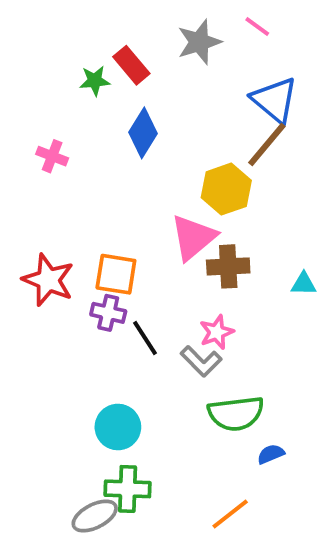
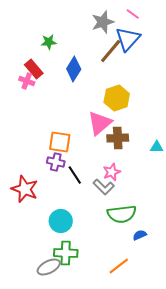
red rectangle: (131, 65) -> (34, 69), moved
blue triangle: (275, 100) -> (128, 39), moved, turned 32
brown line: (267, 145) -> (111, 51), moved
red star: (48, 280) -> (25, 189), moved

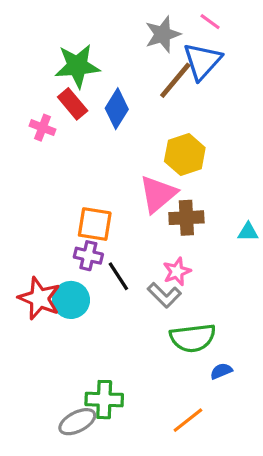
green star: (49, 42) -> (77, 66), size x1.8
red rectangle: (34, 69) -> (73, 104), moved
cyan circle: (61, 221) -> (71, 300), moved

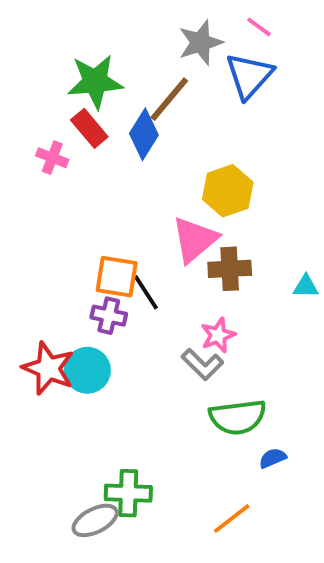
brown line: (175, 80) -> (169, 99), moved
black line: (118, 276) -> (146, 292), moved

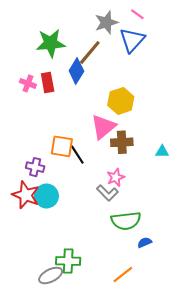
red rectangle: (89, 128) -> (48, 82), moved, turned 30
purple cross: (109, 316) -> (35, 167), moved

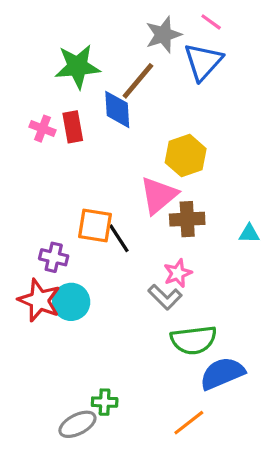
blue diamond: (76, 71) -> (117, 109), turned -35
blue semicircle: (145, 242) -> (222, 373), size x2.0
green cross: (68, 261) -> (105, 402), size x0.7

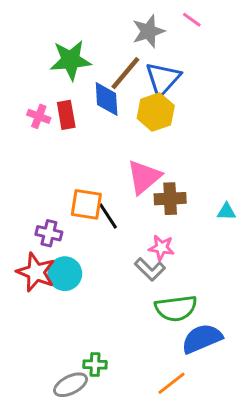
blue triangle: (203, 62) -> (163, 79), moved
yellow hexagon: (186, 156) -> (156, 112), moved
pink star: (178, 273) -> (161, 248), turned 30

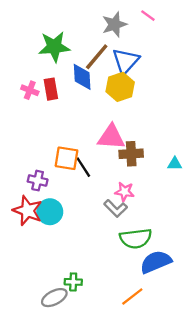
pink triangle: (144, 177) -> (111, 137), turned 44

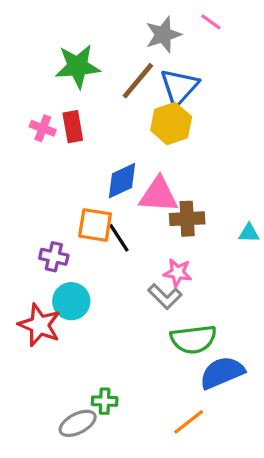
blue diamond: (82, 77) -> (122, 181), moved, turned 68
red star: (28, 211) -> (40, 325), moved

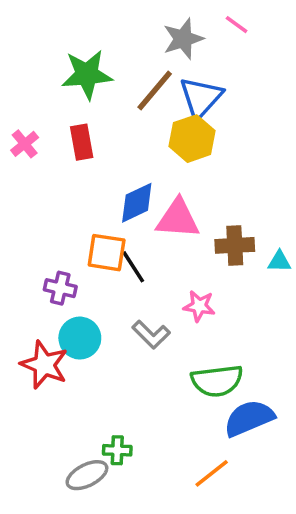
pink cross: (43, 128) -> (25, 144), moved, turned 30
brown cross: (187, 219) -> (235, 245), moved
gray L-shape: (165, 296) -> (151, 334), moved

